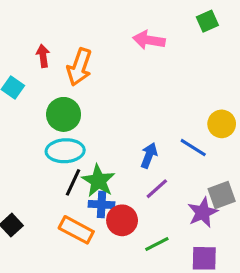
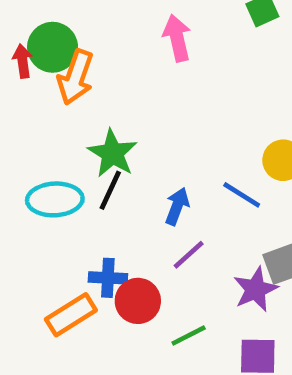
pink arrow: (149, 40) -> (177, 38), turned 68
green circle: (64, 114) -> (53, 47), moved
green star: (98, 181) -> (112, 153), moved
black line: (73, 182) -> (110, 190), moved
orange rectangle: (76, 230) -> (71, 315), turned -60

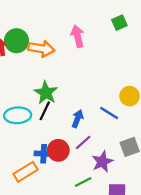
orange arrow: (76, 77) -> (41, 49), moved, turned -100
purple star: (255, 289) -> (102, 162), moved
red circle: (138, 301) -> (58, 150), moved

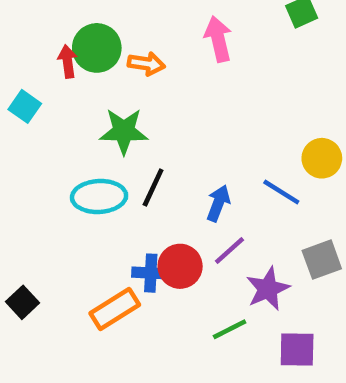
orange arrow: (41, 49) -> (146, 64), size x0.7
green star: (46, 93) -> (124, 131), moved, turned -30

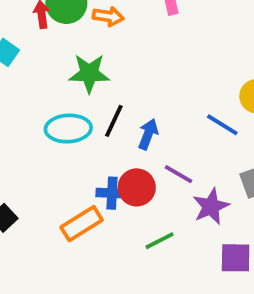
blue arrow: (218, 203) -> (148, 134), moved
purple line: (230, 251) -> (179, 174), turned 72
green line: (230, 329) -> (160, 241), moved

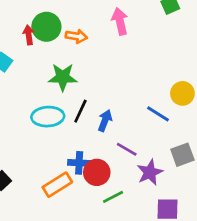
red circle: (137, 187) -> (97, 172), moved

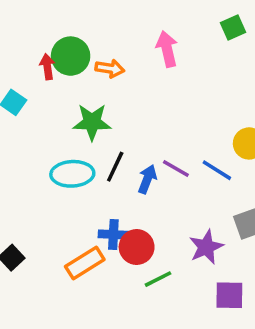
purple line: (127, 149) -> (176, 168), moved

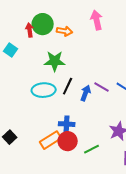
red circle: (137, 247) -> (68, 141), moved

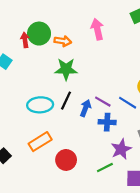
green star: (55, 61) -> (66, 69), moved
blue cross: (67, 124) -> (107, 122), moved
orange rectangle: (51, 140) -> (40, 142), moved
green line: (92, 149) -> (105, 168), moved

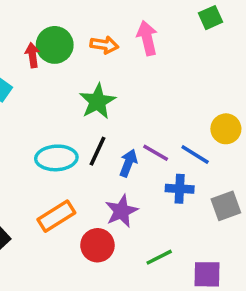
orange arrow: (63, 41) -> (104, 45), moved
green star: (66, 69) -> (97, 101), turned -30
blue cross: (107, 122) -> (180, 189), moved
purple star: (121, 149) -> (121, 211), moved

